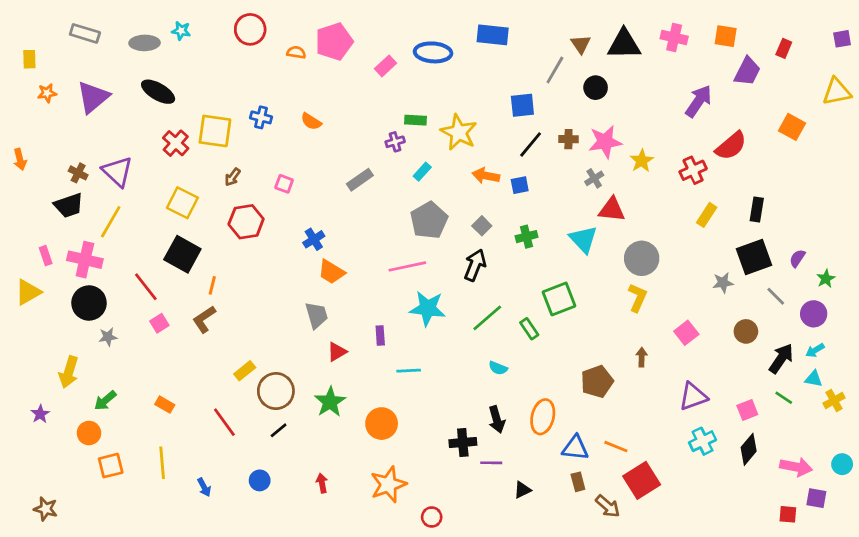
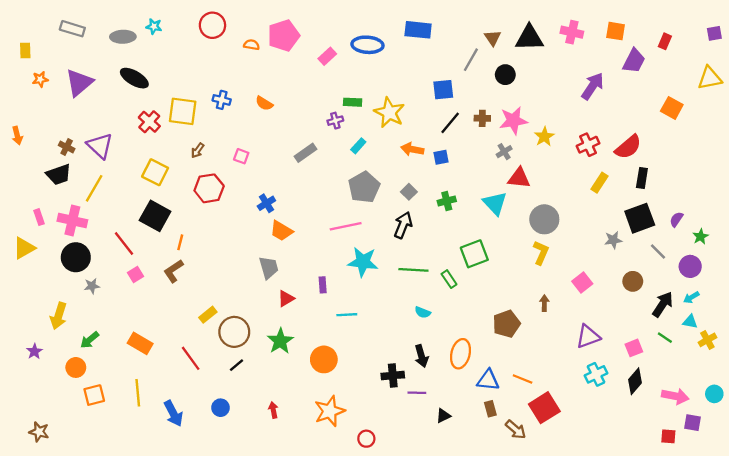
red semicircle: (731, 146) -> (628, 147), moved
green line: (487, 318) -> (413, 270), turned 44
orange rectangle: (165, 405) -> (140, 343), size x1.5
blue arrow: (204, 487) -> (173, 413), size x1.6

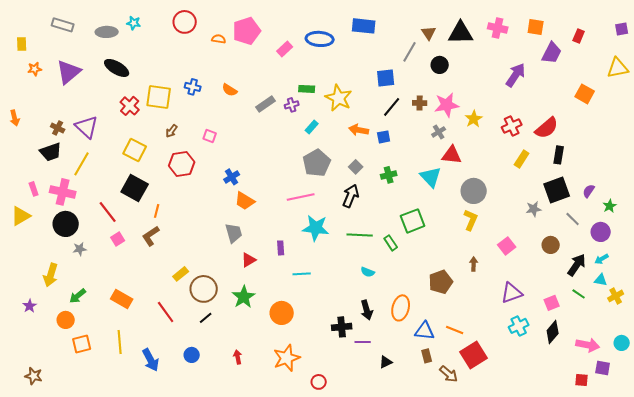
gray rectangle: (305, 153) -> (266, 104), moved

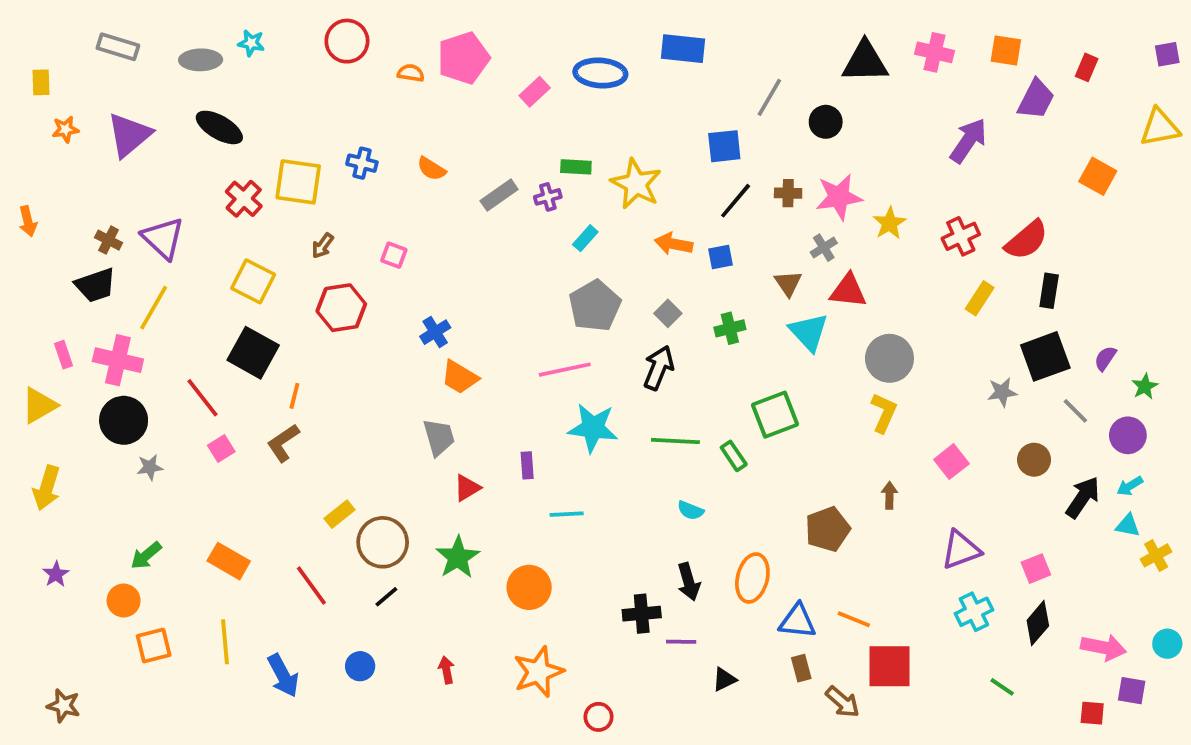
brown triangle: (429, 33) -> (788, 283), moved
yellow arrow: (51, 275) -> (47, 488), moved
green line: (579, 294) -> (1002, 687), moved
red square: (474, 355) -> (889, 666), turned 32

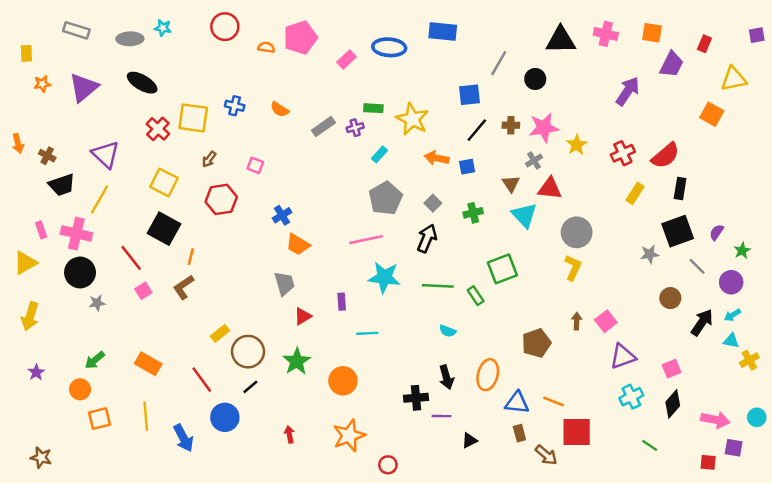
yellow triangle: (1160, 127) -> (734, 79), moved
brown cross: (109, 240) -> (47, 156), moved
pink square: (951, 462) -> (606, 321), moved
blue circle: (360, 666) -> (225, 417), moved, size x1.5

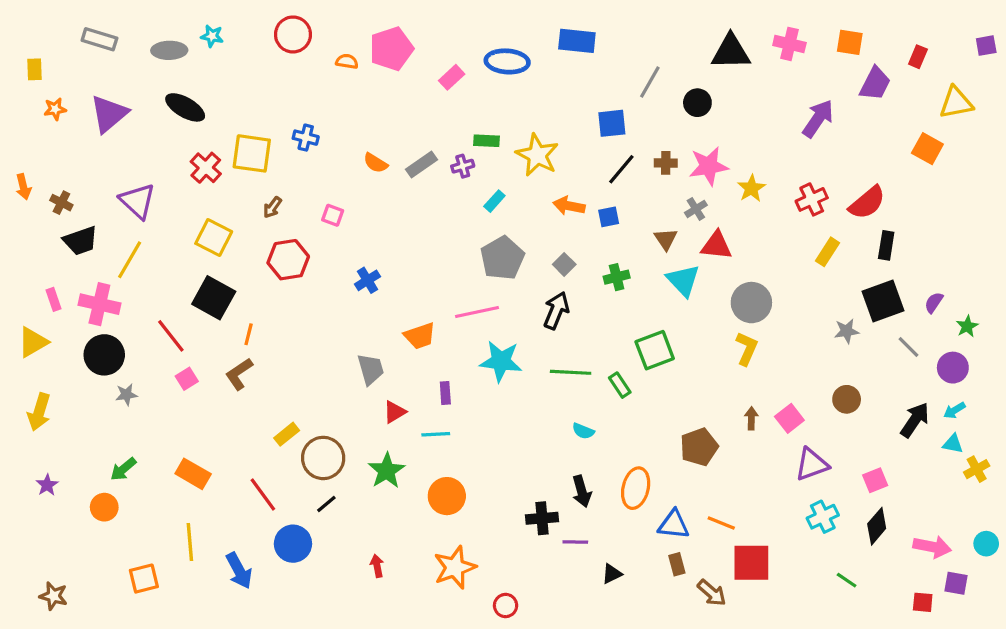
orange semicircle: (280, 109) -> (375, 163), moved
orange trapezoid: (298, 244) -> (420, 336), moved, turned -50
brown circle: (670, 298) -> (847, 399), moved
cyan line: (367, 333) -> (436, 434), moved
orange square: (99, 419) -> (144, 579), moved

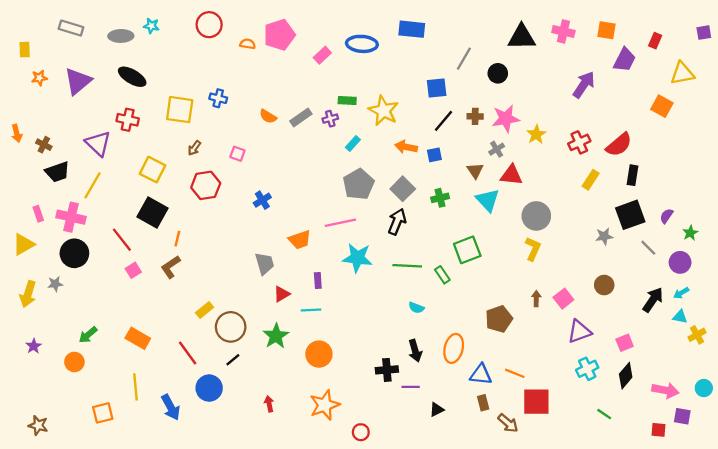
red cross: (206, 168) -> (128, 120), moved, turned -30
gray square: (564, 264) -> (403, 189), size x1.5
gray star: (126, 395) -> (55, 284), moved

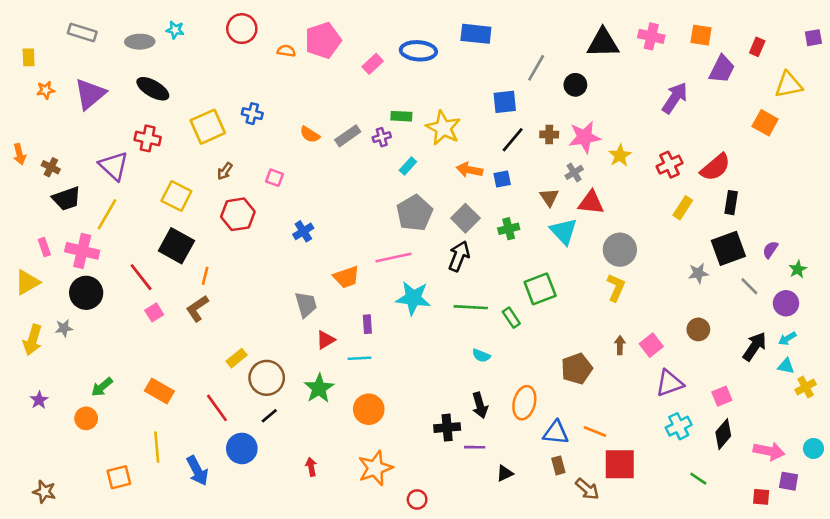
yellow square: (180, 110) -> (208, 127), turned -32

